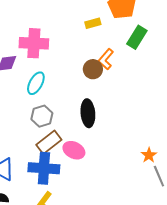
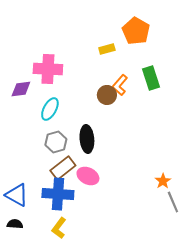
green rectangle: (137, 37) -> (151, 78), moved, turned -50
black ellipse: (88, 113) -> (87, 139), moved

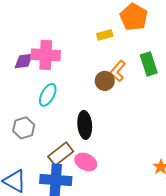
purple diamond: (21, 89) -> (24, 61), moved
gray hexagon: (56, 142) -> (24, 128), moved

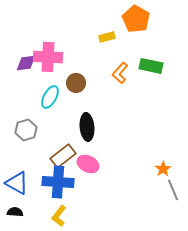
green rectangle: (149, 64) -> (151, 66), turned -60
brown circle: (105, 81) -> (76, 83), moved

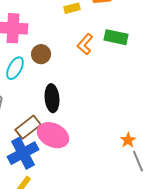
pink ellipse: (88, 164) -> (53, 135), size x1.4
blue cross: (58, 182) -> (23, 153), turned -32

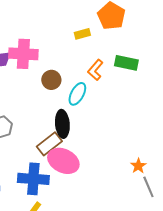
cyan ellipse: (15, 68) -> (77, 94), moved
brown rectangle: (28, 127) -> (49, 144), moved
blue cross: (23, 153) -> (33, 179), turned 32

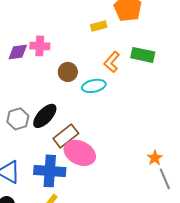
pink cross: (23, 54) -> (40, 46), size x0.7
cyan ellipse: (77, 94) -> (94, 86), turned 50
black ellipse: (62, 124) -> (45, 116), moved, turned 48

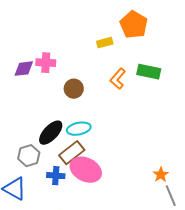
cyan ellipse: (94, 86) -> (79, 129), moved
gray hexagon: (18, 119) -> (29, 156), moved
blue cross: (50, 171) -> (56, 176), moved, size x0.6

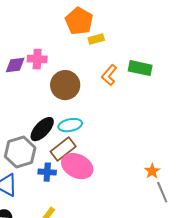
orange pentagon: (134, 25) -> (79, 21), moved
brown circle: (74, 89) -> (65, 85), size x1.5
gray hexagon: (29, 156) -> (20, 152), size x1.4

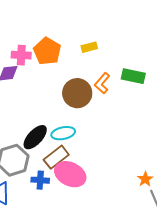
orange pentagon: (79, 21) -> (47, 51), moved
pink cross: (37, 59) -> (21, 55), moved
brown circle: (65, 85) -> (77, 93), moved

